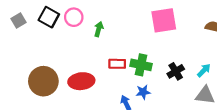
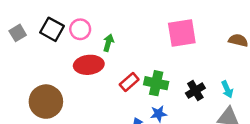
red rectangle: (117, 64) -> (129, 82), turned -42
cyan arrow: (204, 70) -> (227, 89), turned 112
red ellipse: (81, 81) -> (89, 65), moved

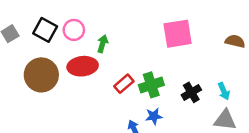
green cross: (156, 83) -> (151, 85), turned -30
brown circle: (46, 102) -> (41, 75), moved

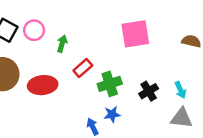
red ellipse: (83, 66) -> (43, 85), moved
red rectangle: (124, 84) -> (83, 68), moved

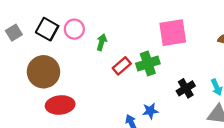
green cross: (110, 84) -> (148, 63), moved
red ellipse: (43, 85) -> (60, 105), moved

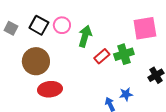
gray square: (14, 33) -> (11, 28), turned -32
green arrow: (102, 42) -> (85, 36), size x1.5

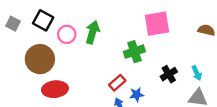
pink circle: (62, 25) -> (67, 34), moved
red rectangle: (102, 56) -> (117, 83), moved

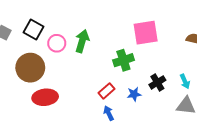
blue star: (137, 95) -> (134, 94), moved

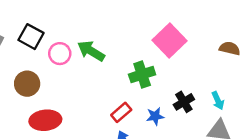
pink square: (146, 33) -> (170, 41), turned -35
green arrow: (82, 41) -> (91, 51), turned -75
brown circle: (30, 68) -> (27, 84), size x0.7

